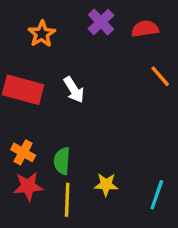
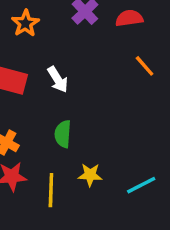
green semicircle: (62, 161) -> (63, 134), moved
cyan line: (157, 195) -> (141, 185), turned 44

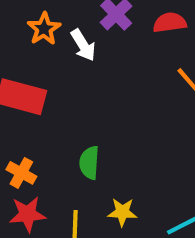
white arrow: (58, 80) -> (83, 45), moved

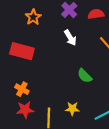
white arrow: (83, 45) -> (70, 38), moved
green semicircle: (89, 163) -> (85, 76), moved, turned -49

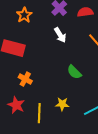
orange cross: (22, 89) -> (25, 79), moved
red star: (25, 110) -> (16, 105), turned 30

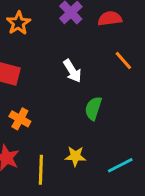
white arrow: (60, 35) -> (72, 71), moved
green semicircle: (74, 72) -> (93, 108), turned 63

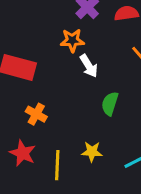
orange star: (18, 23) -> (72, 40), moved, turned 30

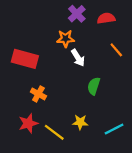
red star: (23, 153) -> (28, 123), turned 30
yellow line: (57, 165) -> (54, 132), turned -55

